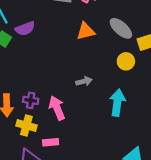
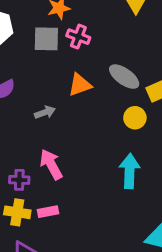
gray arrow: (84, 81) -> (45, 112), moved
pink arrow: (57, 108) -> (51, 164), moved
pink rectangle: (51, 142) -> (48, 212), moved

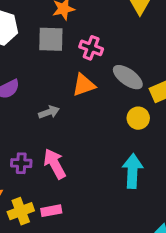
pink cross: (78, 37) -> (91, 48), moved
purple cross: (19, 180) -> (21, 163), moved
yellow cross: (17, 212) -> (21, 211), turned -30

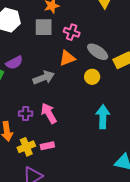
gray arrow: (49, 112) -> (44, 78), size x1.5
yellow circle: (138, 118) -> (92, 77), moved

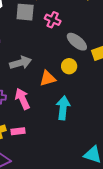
orange triangle: (67, 58) -> (48, 78), moved
cyan arrow: (103, 117) -> (63, 108), moved

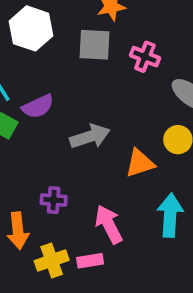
pink arrow: (22, 99) -> (109, 224), moved

